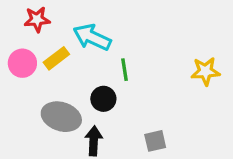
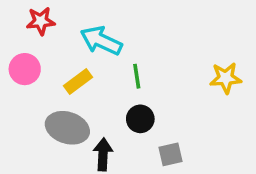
yellow rectangle: (56, 58) -> (78, 82), moved
black circle: (103, 99) -> (140, 119), moved

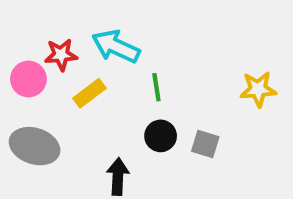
red star: (41, 21) -> (61, 55), moved
gray ellipse: (67, 128) -> (35, 146), moved
gray square: (171, 154) -> (205, 144), moved, turned 30

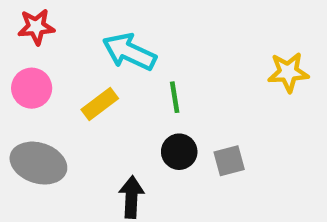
red star: (61, 55) -> (36, 27), moved
yellow star: (258, 89) -> (288, 72), moved
gray square: (205, 144) -> (229, 161), turned -32

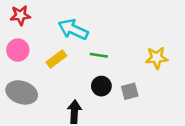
yellow star: (288, 72) -> (157, 58), moved
green line: (175, 97) -> (99, 55), turned -72

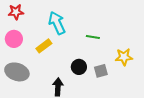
cyan arrow: (73, 29) -> (57, 23), turned 40
green line: (99, 55) -> (93, 37), moved
yellow star: (157, 58) -> (124, 57), moved

